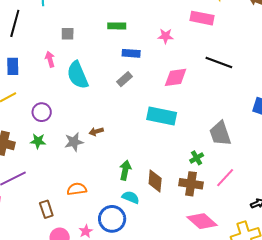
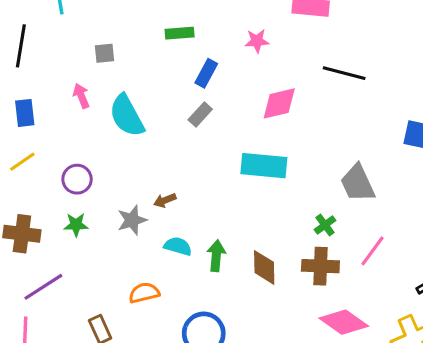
blue rectangle: (131, 53) -> (206, 73), turned -60
cyan semicircle: (131, 197) -> (178, 246), moved

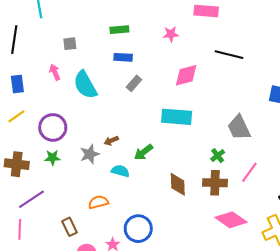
blue rectangle: (206, 73) -> (123, 57), moved, turned 66
purple circle: (77, 179) -> (53, 127), size x1.4
green arrow: (216, 256) -> (144, 152), moved, turned -132

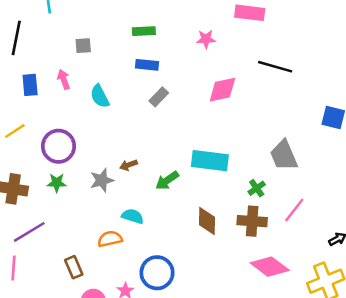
blue rectangle: (17, 84) -> (30, 85), moved
cyan semicircle: (85, 85) -> (100, 96), size x0.7
cyan rectangle: (177, 117) -> (210, 161), moved
cyan semicircle: (120, 171) -> (133, 216), moved

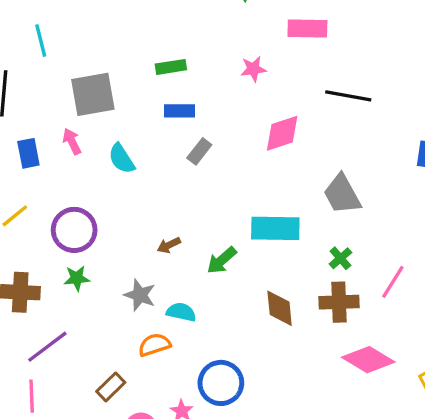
gray square: (83, 46) -> (93, 94), size x2.0
gray trapezoid: (284, 155) -> (342, 194), moved
gray star: (102, 180) -> (140, 295), moved, turned -30
brown rectangle: (74, 267) -> (111, 387), turned 75

